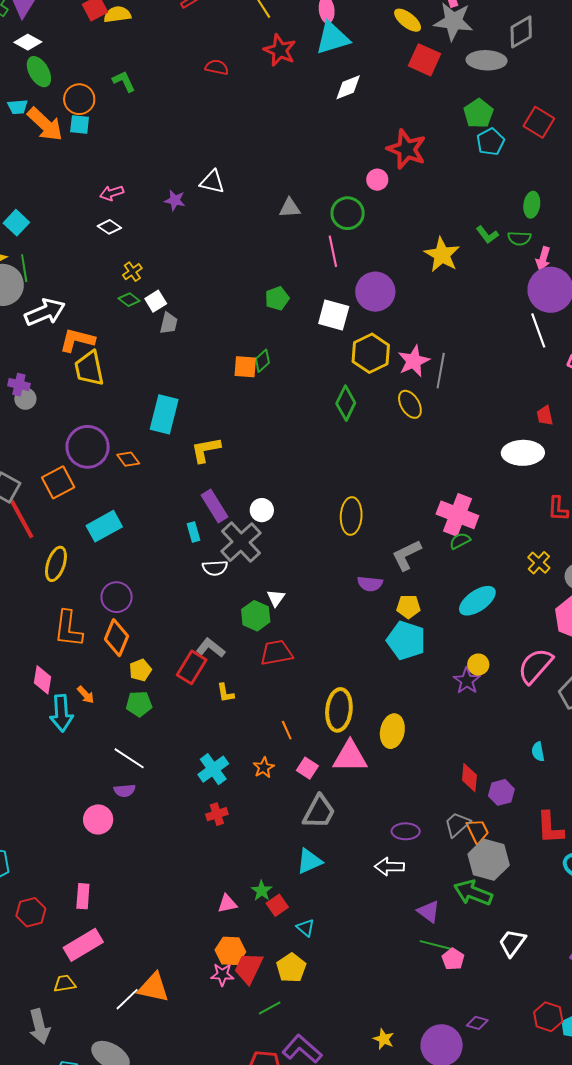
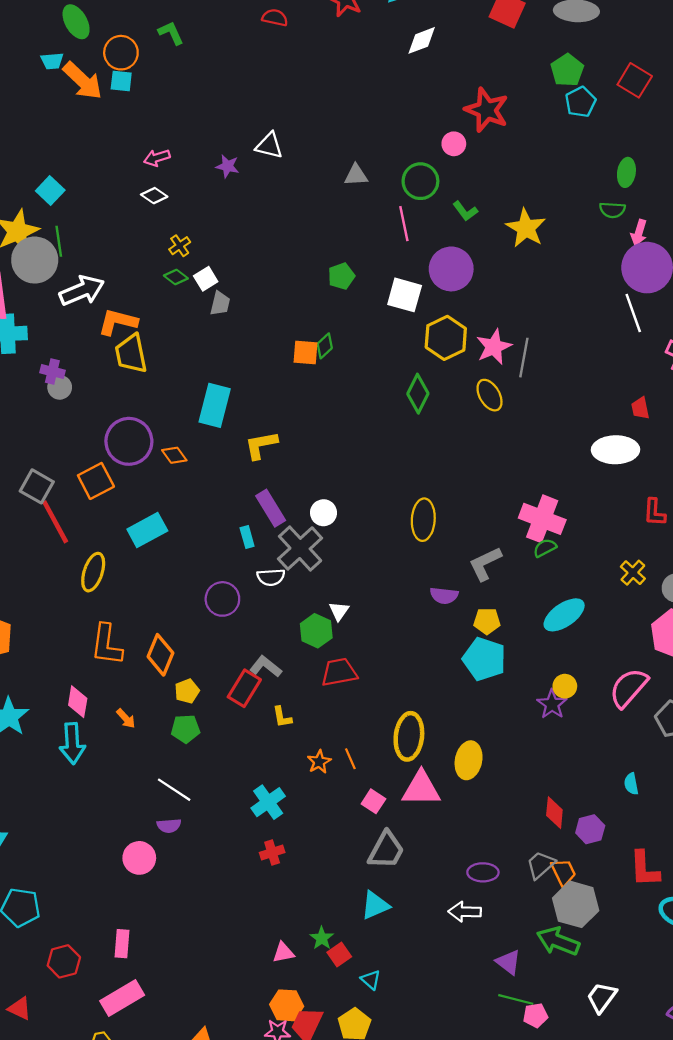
green L-shape: (487, 235) -> (465, 211), moved
purple circle: (117, 597) -> (222, 599), moved
cyan arrow: (61, 713) -> (72, 743), moved
orange star: (264, 768) -> (319, 762), moved
pink pentagon: (453, 959) -> (535, 1015), turned 30

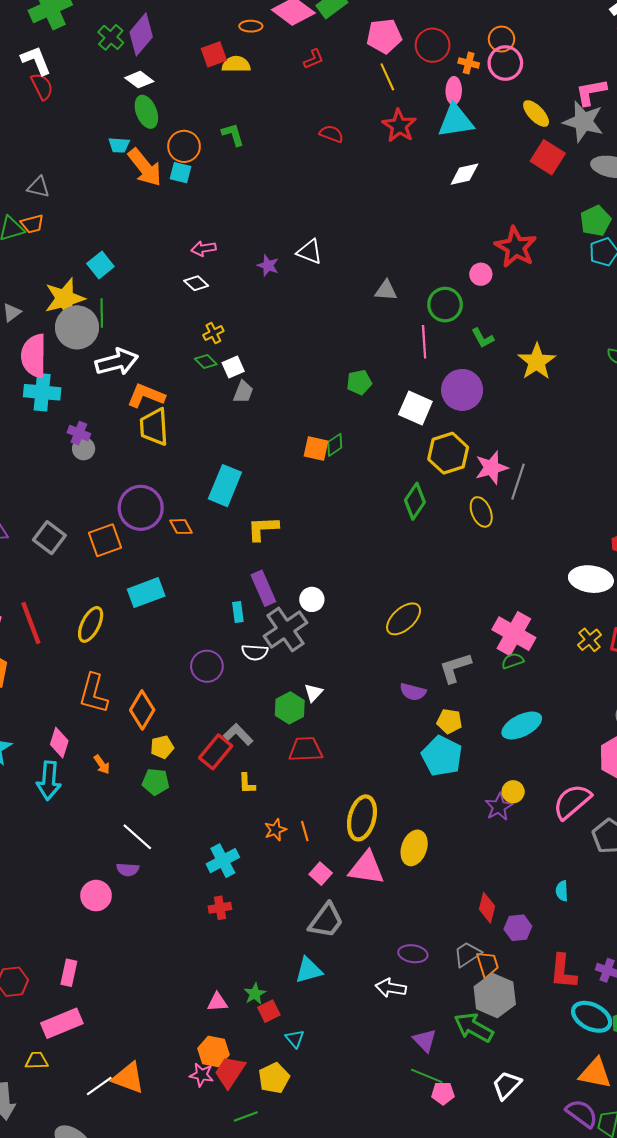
yellow ellipse: (423, 520) -> (404, 619), turned 36
red line: (55, 522) -> (31, 623), moved
yellow cross: (633, 573) -> (589, 640), moved

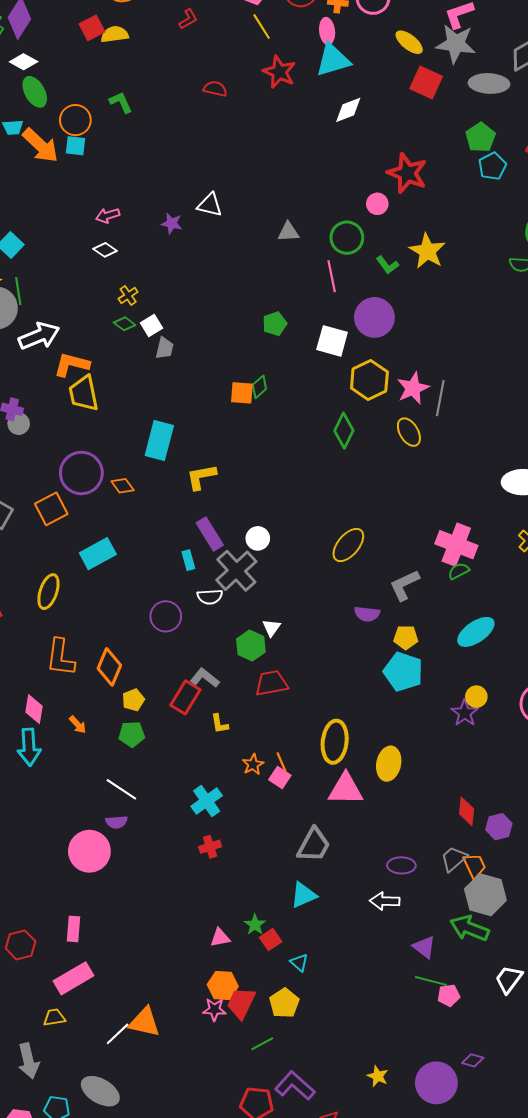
yellow star: (537, 362) -> (427, 251), moved
pink square: (321, 874) -> (280, 778), moved
pink circle: (96, 896) -> (89, 851), size x1.4

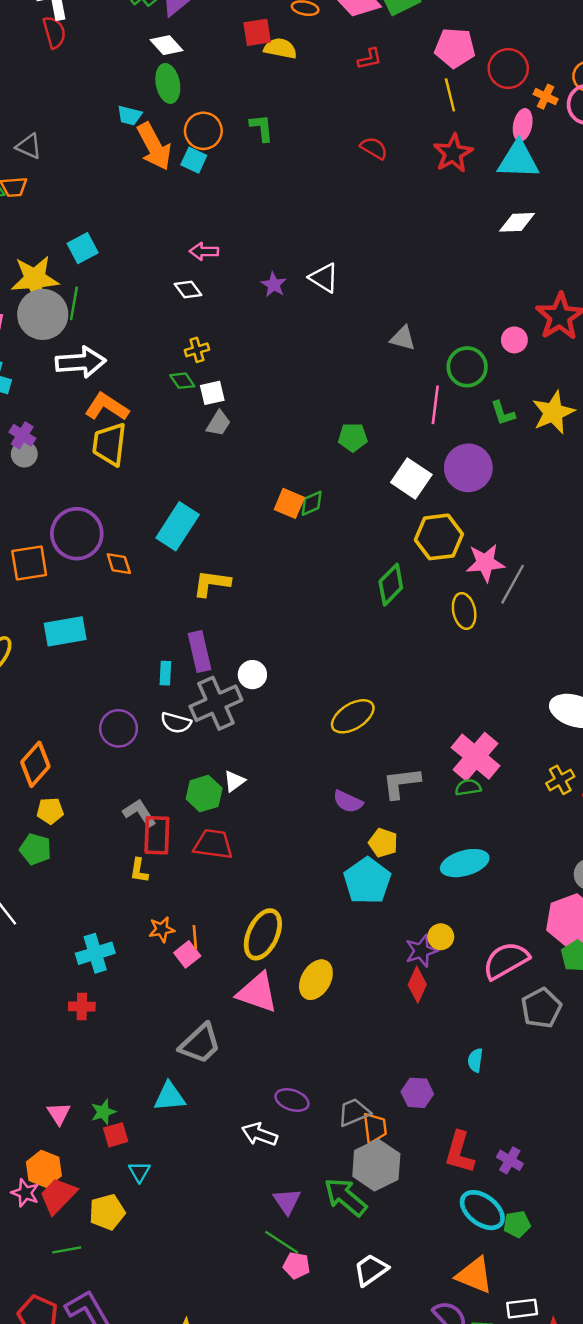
red rectangle: (185, 697) -> (157, 835), moved, turned -48
red diamond: (467, 811) -> (417, 985), moved
pink triangle: (220, 938) -> (59, 1113), turned 50

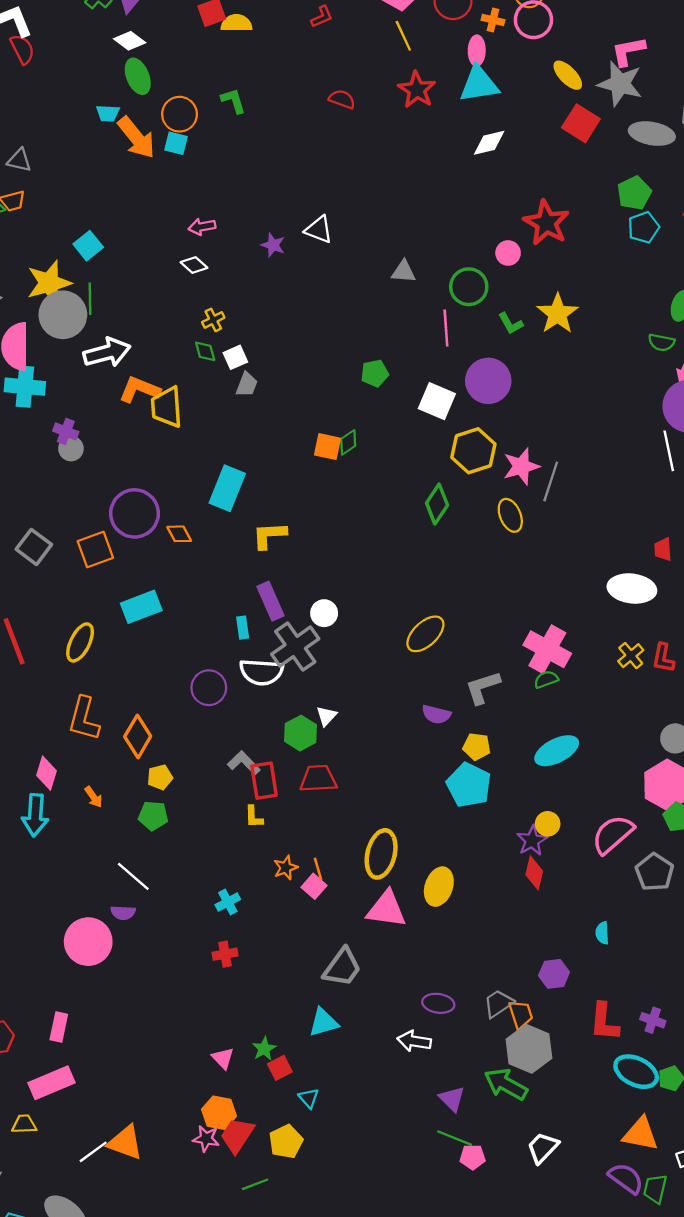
green diamond: (182, 381) -> (205, 351), turned 30
yellow trapezoid: (109, 444) -> (167, 407), moved
white semicircle: (176, 723) -> (261, 672), size x1.5
cyan cross: (95, 953) -> (228, 902), size x0.7

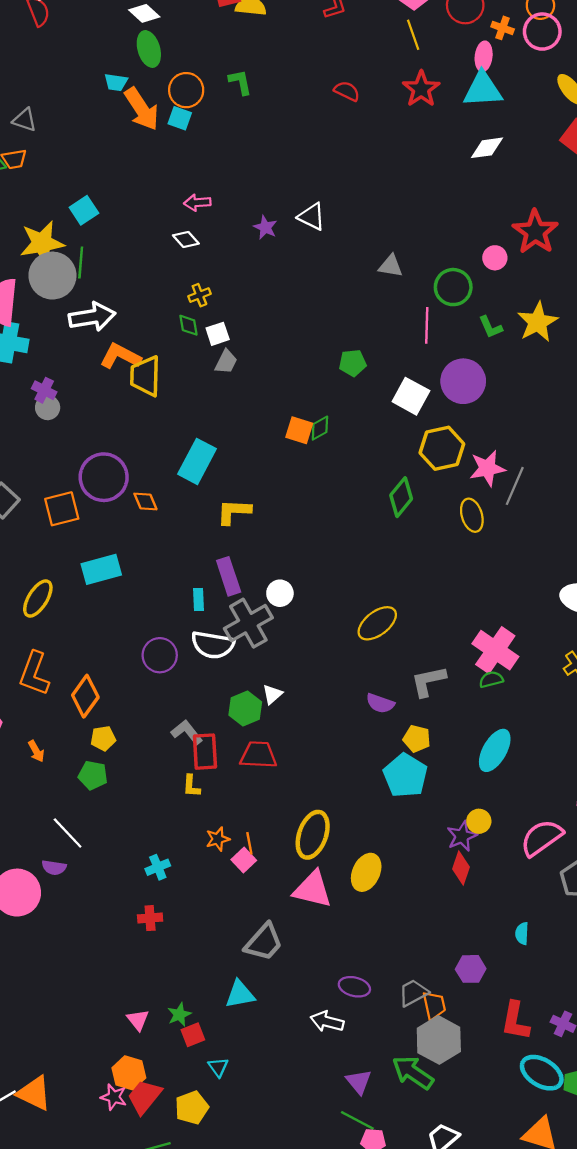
cyan ellipse: (557, 751) -> (495, 750), turned -39

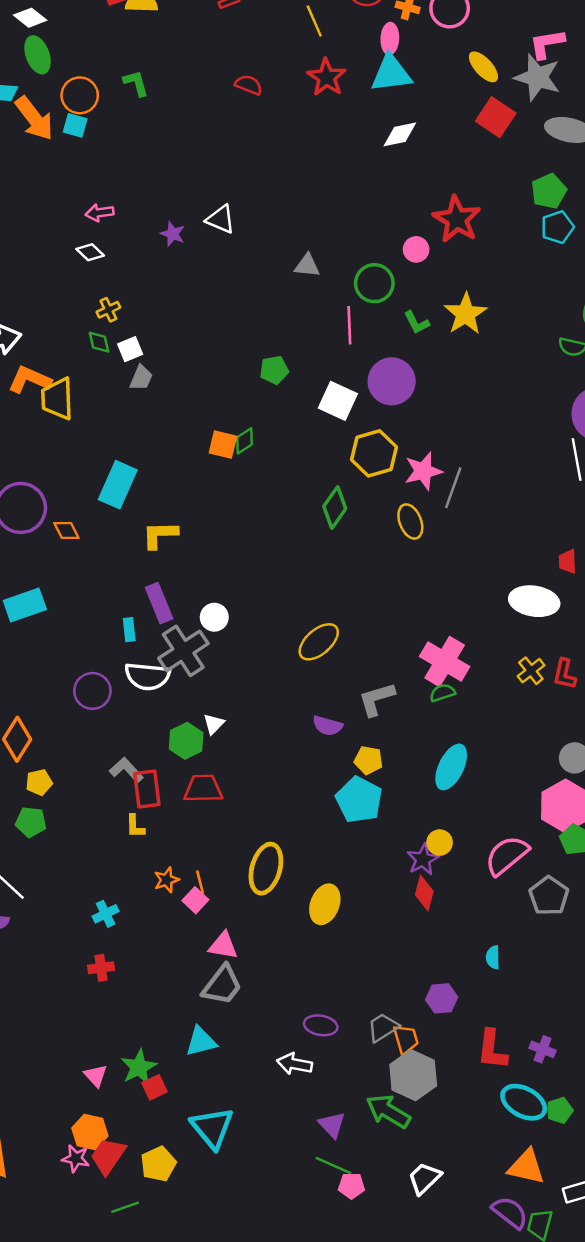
pink triangle: (313, 889) -> (223, 946), moved, size x0.7
green star: (179, 1015) -> (139, 1067), size x1.4
cyan triangle: (218, 1067) -> (212, 1128), moved, size x2.0

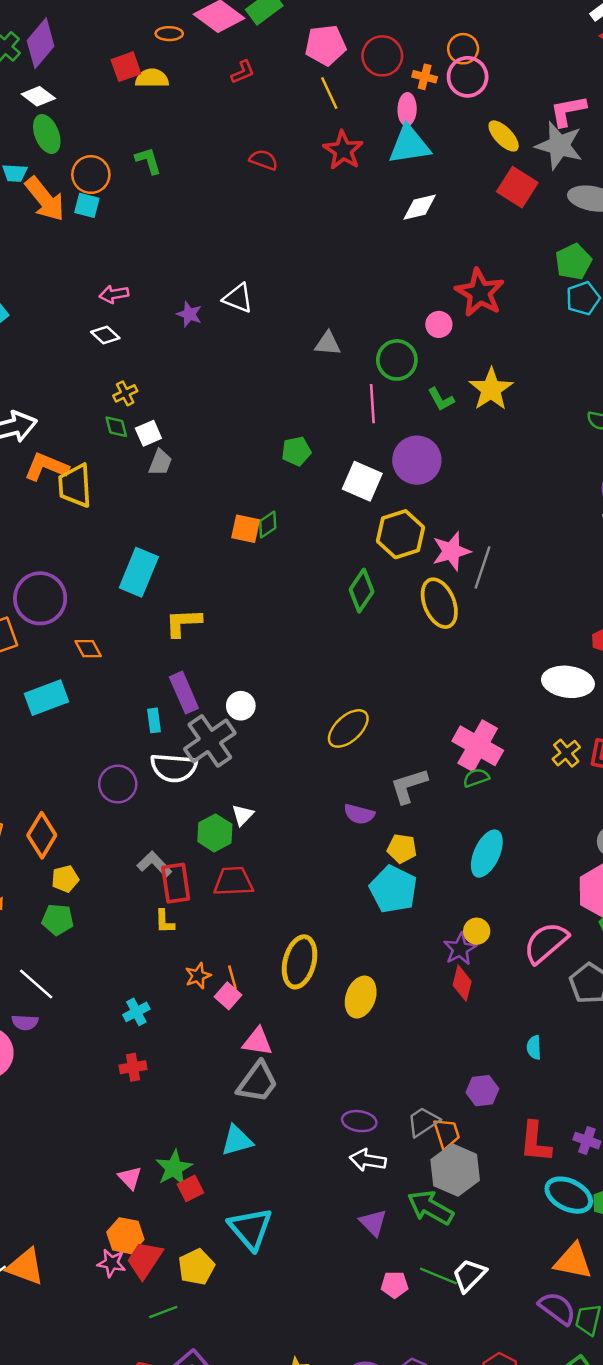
yellow ellipse: (410, 521) -> (439, 603), size x1.4
orange diamond: (66, 530) -> (88, 649), moved
white arrow: (295, 1064) -> (368, 1160), moved
green line: (333, 1165) -> (438, 1276), moved

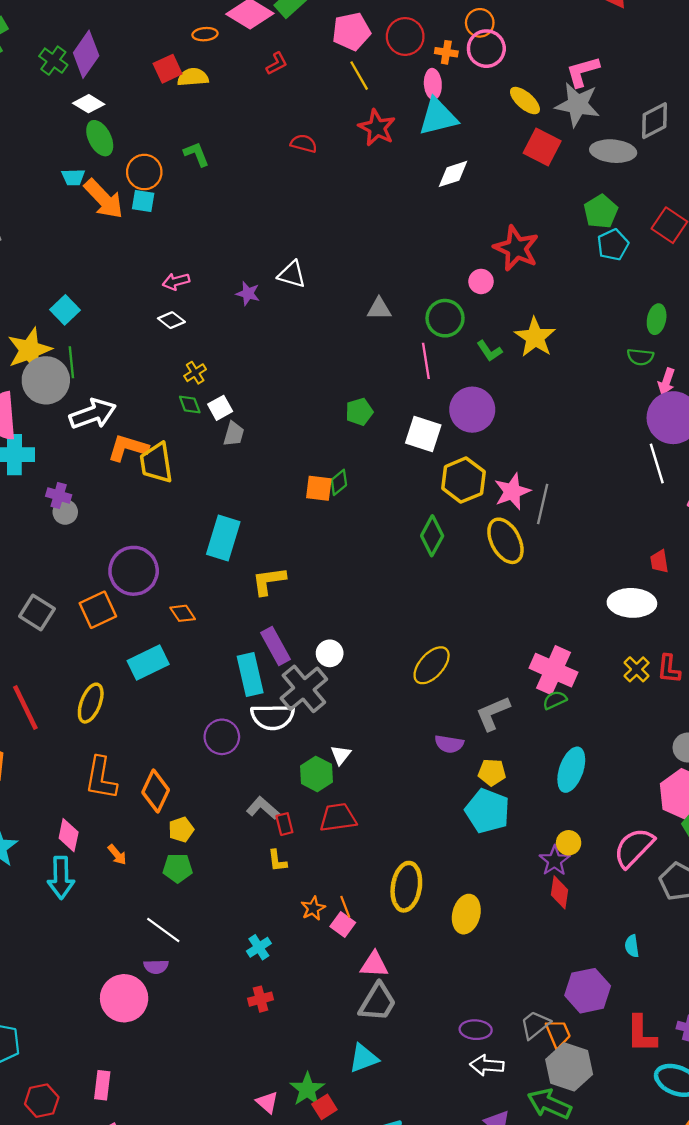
cyan rectangle: (154, 720) -> (250, 675), size x1.8
red rectangle: (176, 883) -> (284, 824), size x0.6
purple hexagon: (482, 1091) -> (588, 991), size x1.5

